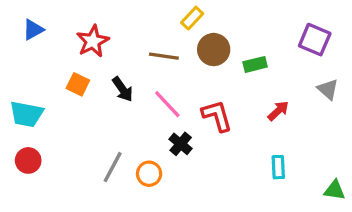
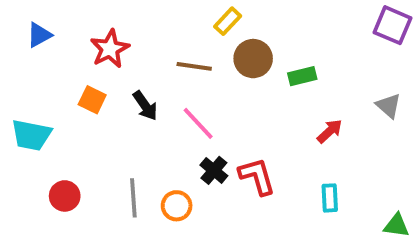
purple square: (315, 40) -> (393, 25), moved
red L-shape: (217, 116) -> (257, 176), moved
red circle: (28, 160) -> (65, 196), moved
gray line: (113, 167) -> (133, 198), turned -32

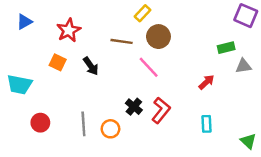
green rectangle: (302, 76) -> (226, 48), moved
gray triangle: (389, 106) -> (243, 66), turned -49
pink line: (198, 123) -> (149, 67), moved
red L-shape: (257, 176) -> (161, 110), turned 55
green triangle: (396, 225) -> (248, 141), turned 35

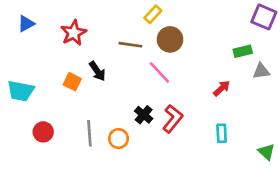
orange square: (58, 62) -> (72, 82), moved

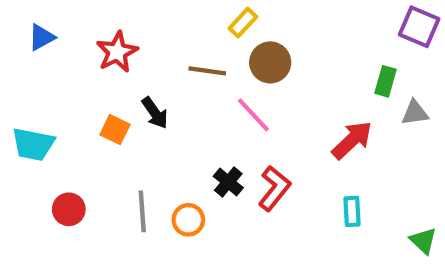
green rectangle: (243, 51) -> (386, 81), turned -60
red arrow: (222, 88) -> (352, 140), size x1.5

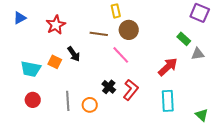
yellow rectangle: (243, 23) -> (116, 11), turned -56
green rectangle: (386, 81) -> (184, 39), turned -64
cyan trapezoid: (33, 144) -> (31, 69), moved
cyan rectangle: (352, 211) -> (168, 101), size x1.5

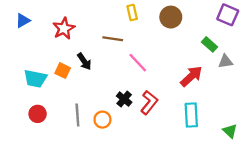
brown circle: (129, 30) -> (171, 17), moved

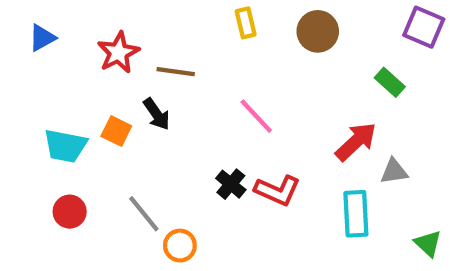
brown line: (113, 39) -> (176, 72), moved
gray triangle: (225, 61) -> (394, 171), moved
red L-shape: (149, 102) -> (277, 190), turned 75
gray line: (77, 115) -> (144, 214), turned -35
orange circle: (102, 120) -> (180, 246), moved

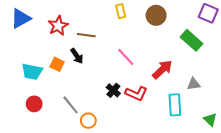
blue triangle: (42, 38) -> (21, 18), size x1.5
green rectangle: (390, 82) -> (192, 40), size x1.5
red arrow: (356, 142) -> (162, 70), moved

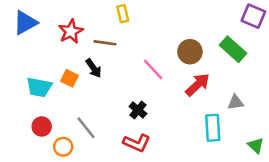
yellow rectangle: (121, 11) -> (123, 14), moved
brown circle: (156, 15) -> (190, 52), moved
red L-shape: (136, 93) -> (137, 143), moved
orange circle: (88, 121) -> (63, 147), moved

